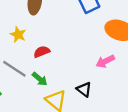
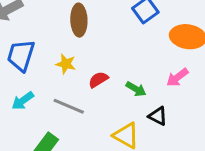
green arrow: (40, 79) -> (136, 89), moved

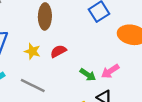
pink arrow: (177, 77) -> (110, 71), moved
red semicircle: (98, 80) -> (58, 51), moved

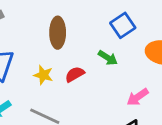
green arrow: (88, 75) -> (108, 58), moved

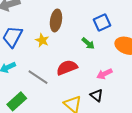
red semicircle: (75, 74) -> (67, 68), moved, size x1.5
yellow star: (43, 75) -> (42, 40), moved

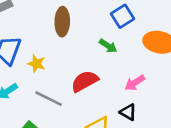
yellow star: (42, 40) -> (36, 64), moved

